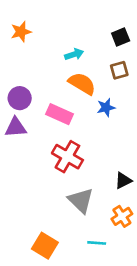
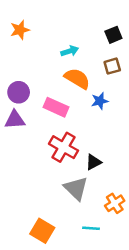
black triangle: (123, 181) -> (93, 162), moved

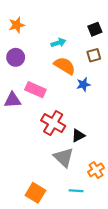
purple circle: (19, 92) -> (16, 57), moved
pink rectangle: (56, 107) -> (35, 90), moved

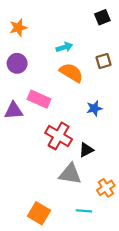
black square: (95, 29) -> (102, 17), moved
blue star: (83, 84) -> (94, 108), moved
gray triangle: (64, 157) -> (70, 174), turned -35

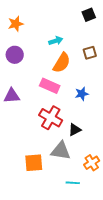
orange semicircle: (71, 73) -> (62, 63), turned 90
pink rectangle: (39, 99) -> (50, 86), moved
orange square: (39, 213) -> (34, 163), moved, turned -36

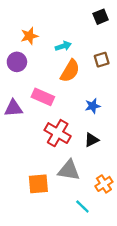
orange star: (16, 24) -> (29, 36), moved
pink rectangle: (50, 86) -> (43, 97), moved
black triangle: (75, 130) -> (91, 140), moved
cyan line: (73, 183) -> (82, 207), turned 40

